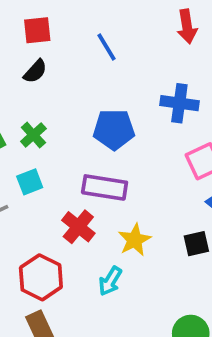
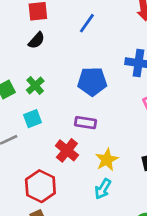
blue line: (106, 47) -> (87, 23), turned 66
purple rectangle: (105, 187) -> (86, 123), size x0.7
cyan arrow: (110, 281) -> (103, 189), moved

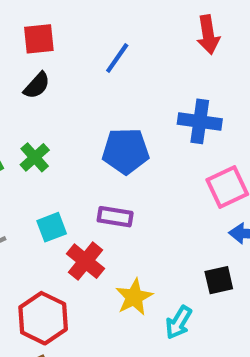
cyan square: (32, 119) -> (52, 227), moved
yellow star: (107, 160) -> (134, 297), moved
cyan arrow: (103, 189) -> (179, 322), moved

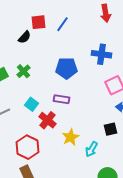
red square: (39, 39) -> (38, 22), moved
cyan square: (52, 227) -> (32, 104), turned -32

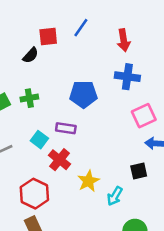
red arrow: (106, 13) -> (124, 40), moved
blue line: (62, 24) -> (81, 28), moved
green cross: (24, 71) -> (29, 98), turned 32
purple rectangle: (62, 99) -> (66, 128), moved

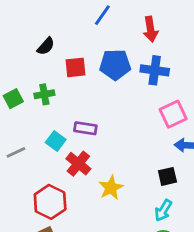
red square: (48, 36) -> (75, 67), moved
blue pentagon: (83, 94) -> (115, 65), moved
cyan arrow: (115, 196) -> (163, 210), moved

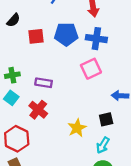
green cross: (44, 94) -> (12, 75), moved
pink square: (173, 114) -> (91, 69), moved
cyan square: (56, 141) -> (11, 98), moved
yellow star: (111, 188) -> (77, 128), moved

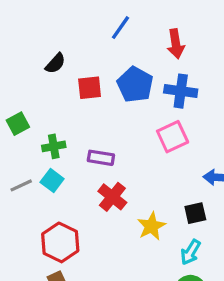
blue pentagon: (66, 34) -> (135, 85), turned 30
red cross: (38, 110) -> (112, 197), moved

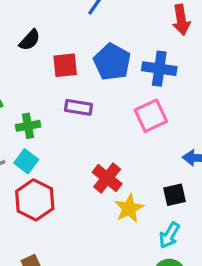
red arrow: (176, 44) -> (181, 20), moved
purple rectangle: (101, 158) -> (78, 107), moved
red cross: (112, 197) -> (107, 178), moved
red hexagon: (60, 242) -> (35, 200), moved

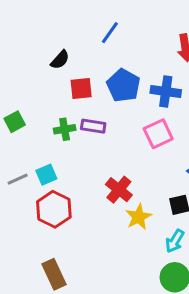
black semicircle: (30, 40) -> (60, 60), moved
green cross: (28, 126) -> (65, 129), moved
cyan square: (26, 161) -> (46, 175), turned 30

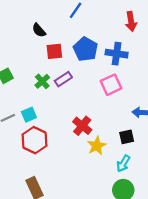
black semicircle: (60, 60) -> (39, 30), turned 96
purple rectangle: (93, 126) -> (63, 79), turned -42
green cross: (65, 129) -> (42, 81), turned -32

